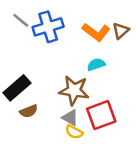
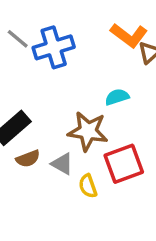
orange L-shape: (96, 32) -> (129, 35), moved
gray triangle: (70, 118) -> (62, 164), moved
yellow semicircle: (74, 132) -> (88, 186), turned 42

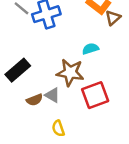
brown semicircle: (28, 159) -> (34, 100), moved
yellow semicircle: (88, 186) -> (58, 128), moved

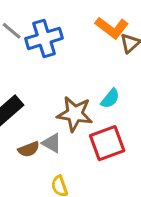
cyan semicircle: (90, 49) -> (110, 98), moved, turned 147

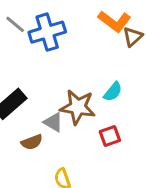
gray triangle: (52, 143) -> (53, 122), moved
red square: (107, 143) -> (110, 136), size x0.6

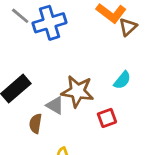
cyan semicircle: (113, 92) -> (122, 80), moved
brown semicircle: (32, 142) -> (36, 124), turned 120

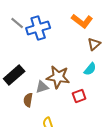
brown triangle: (128, 27) -> (94, 44), moved
gray triangle: (55, 105) -> (42, 87), turned -48

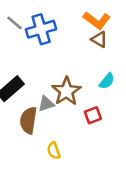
brown triangle: (94, 44) -> (99, 39), moved, turned -48
brown star: (58, 77) -> (66, 91), turned 30
brown semicircle: (28, 100) -> (28, 120), size x1.5

